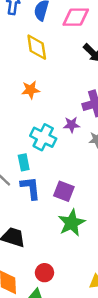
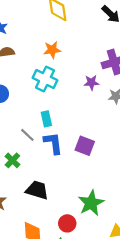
cyan cross: (43, 137) -> (45, 79), moved
green star: (71, 223) -> (91, 203), moved

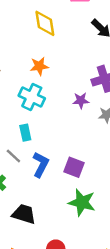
cyan rectangle: (46, 119) -> (25, 133), moved
blue L-shape: (53, 143) -> (41, 165), turned 35
green star: (91, 203) -> (82, 202), moved, turned -30

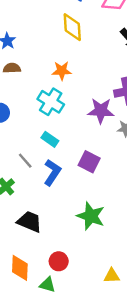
purple star: (81, 100) -> (101, 111), size x1.5
cyan rectangle: (25, 133) -> (50, 139), moved, turned -49
purple square: (74, 167) -> (89, 162), moved

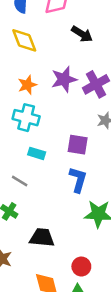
purple star: (101, 111) -> (64, 79), moved
purple square: (89, 162) -> (78, 145), moved
blue L-shape: (52, 172) -> (78, 180), moved

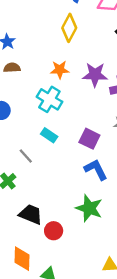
yellow diamond: (24, 40) -> (69, 28), turned 32
blue L-shape: (78, 180) -> (96, 170), moved, turned -60
red circle: (81, 267) -> (54, 231), moved

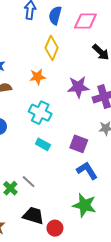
orange star: (60, 70) -> (38, 77), moved
gray line: (26, 156) -> (29, 182), moved

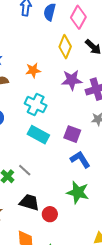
pink diamond: (85, 21) -> (78, 17), turned -60
yellow diamond: (52, 48) -> (65, 47), moved
cyan rectangle: (43, 144) -> (38, 135), size x1.5

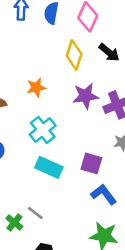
cyan cross: (36, 104) -> (43, 130), turned 30

